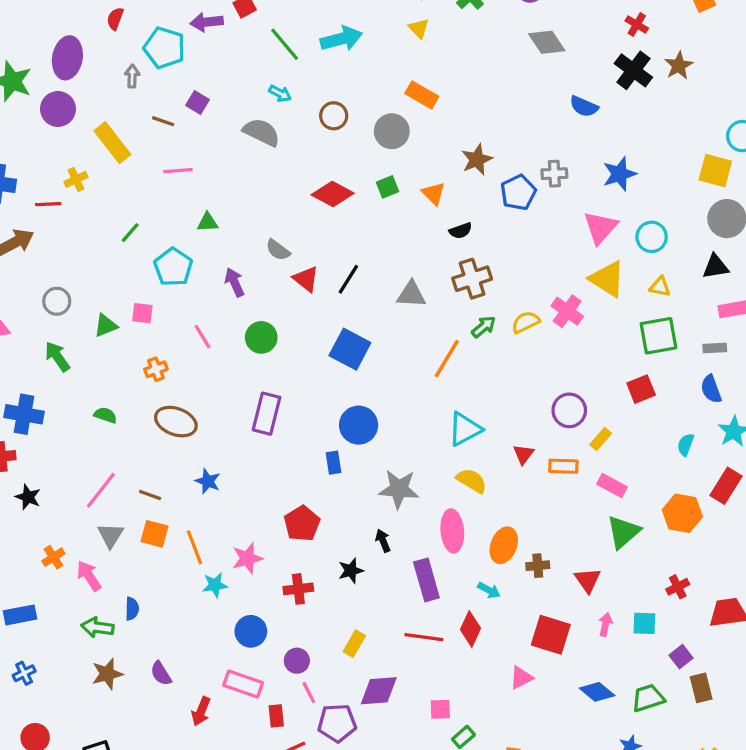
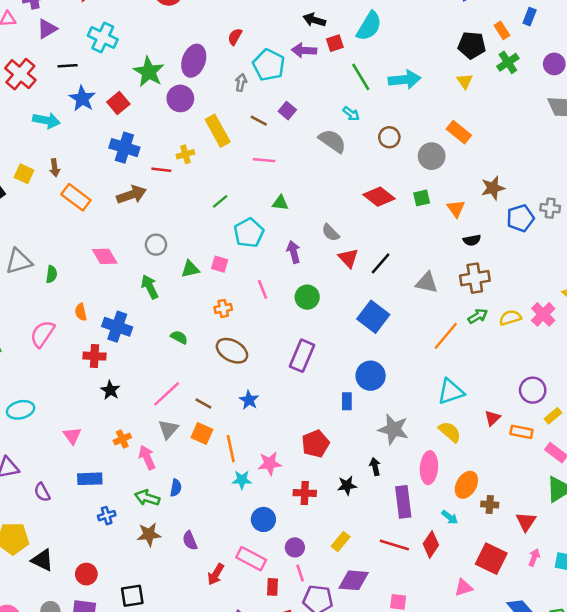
blue cross: (24, 673) -> (107, 516), moved

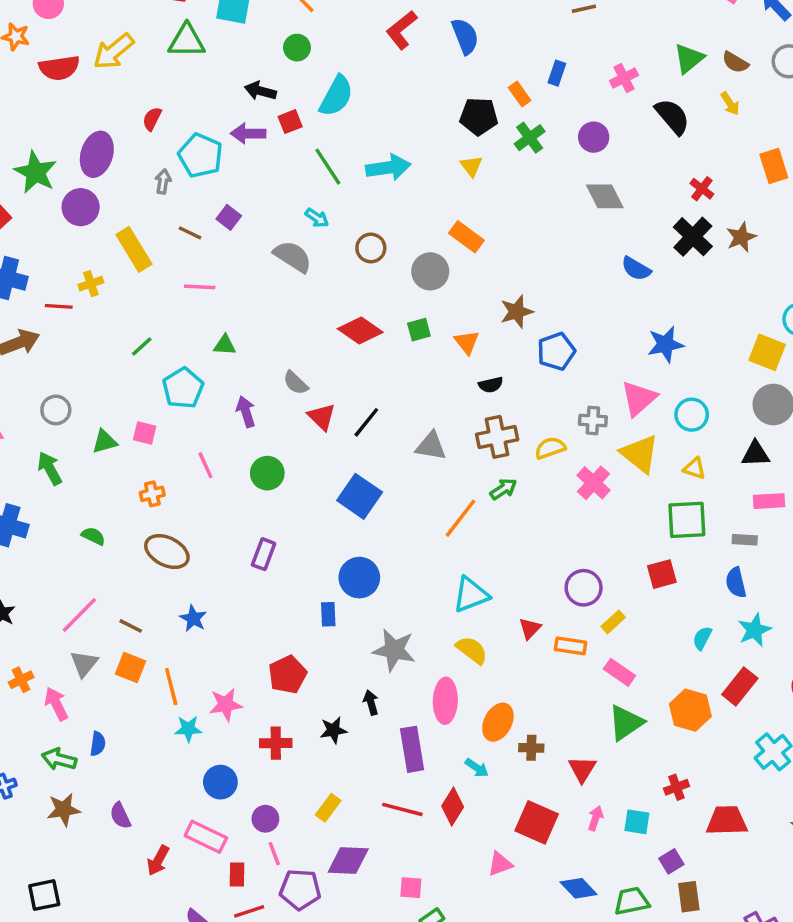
gray cross: (550, 208) -> (593, 421), moved
yellow semicircle: (510, 318) -> (550, 448), moved
purple rectangle: (302, 356) -> (264, 554), size x0.7

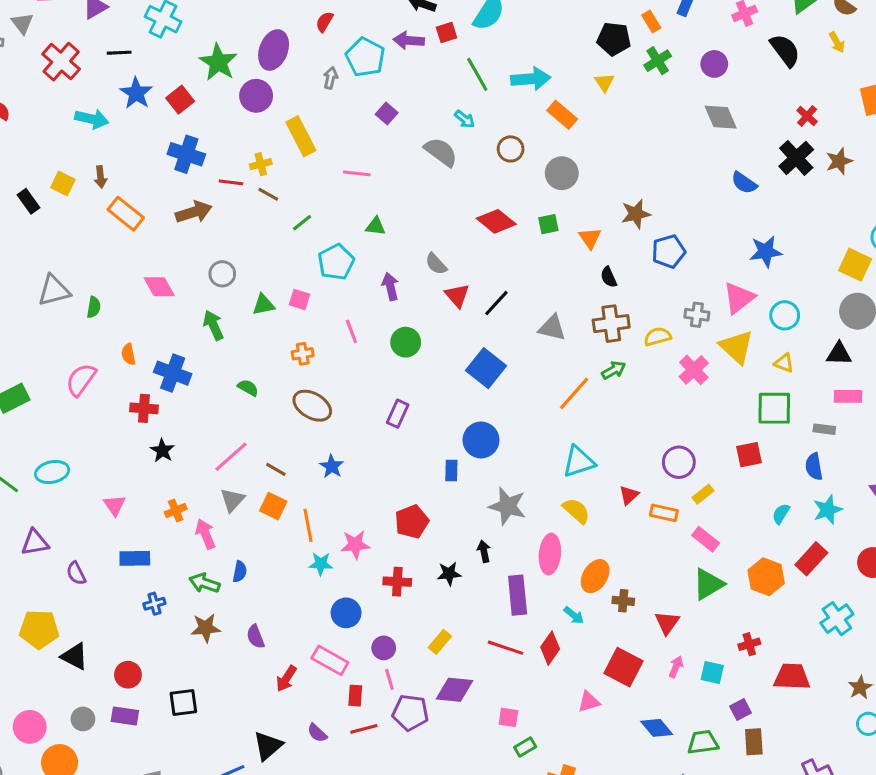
brown line: (190, 233) -> (268, 194), moved
orange rectangle: (466, 237) -> (562, 115), moved
black semicircle: (491, 385) -> (609, 277), turned 75

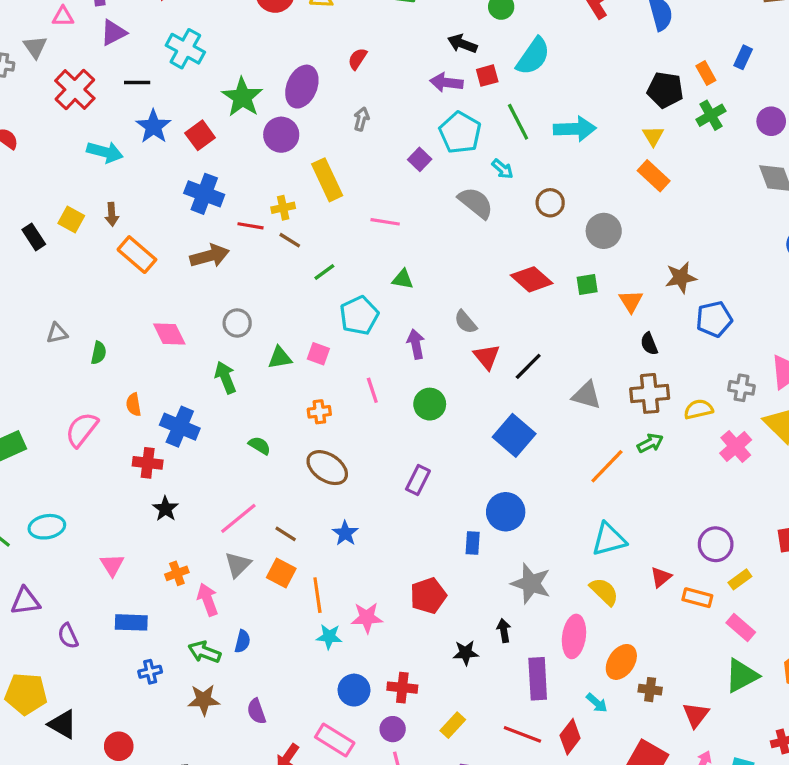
cyan pentagon: (365, 57) -> (460, 133), moved
orange rectangle: (562, 115) -> (654, 176), moved
gray triangle: (54, 290) -> (57, 333), size x0.6
red cross: (397, 582) -> (402, 688), moved

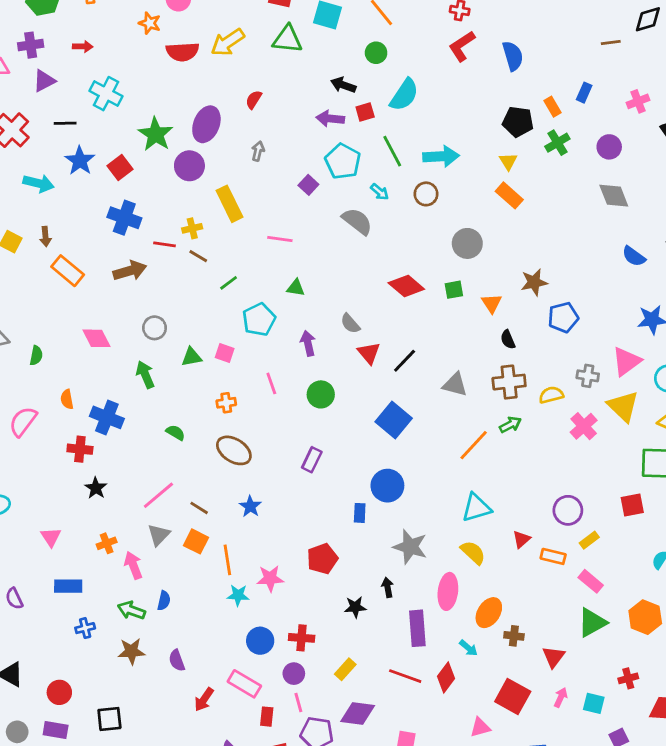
brown circle: (550, 203) -> (426, 194), moved

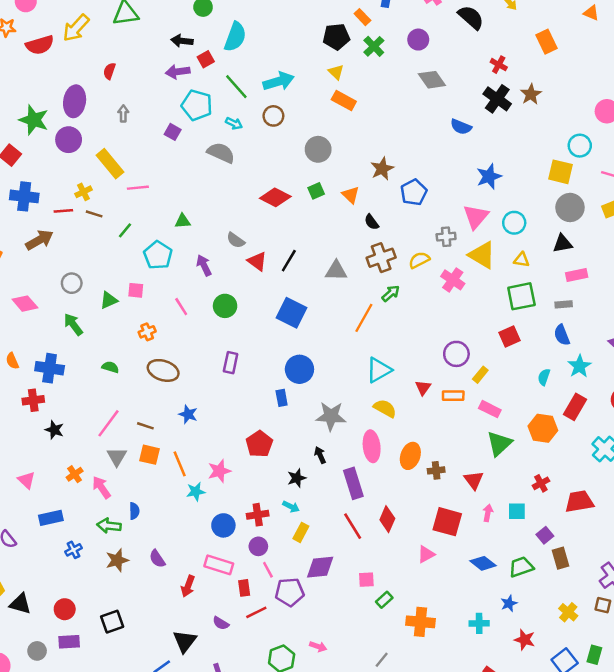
pink line: (280, 239) -> (138, 188), moved
cyan arrow: (468, 648) -> (291, 507), moved
red line: (405, 676) -> (353, 526), turned 52

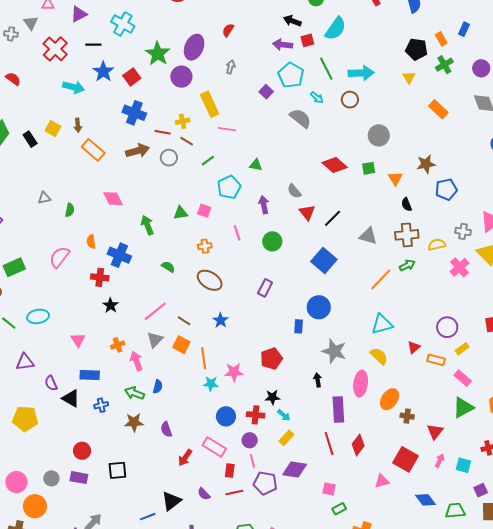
orange rectangle: (344, 100) -> (438, 109), moved
gray circle: (72, 283) -> (169, 158), moved
black star: (297, 478) -> (272, 397), moved
black triangle: (20, 604) -> (71, 398), moved

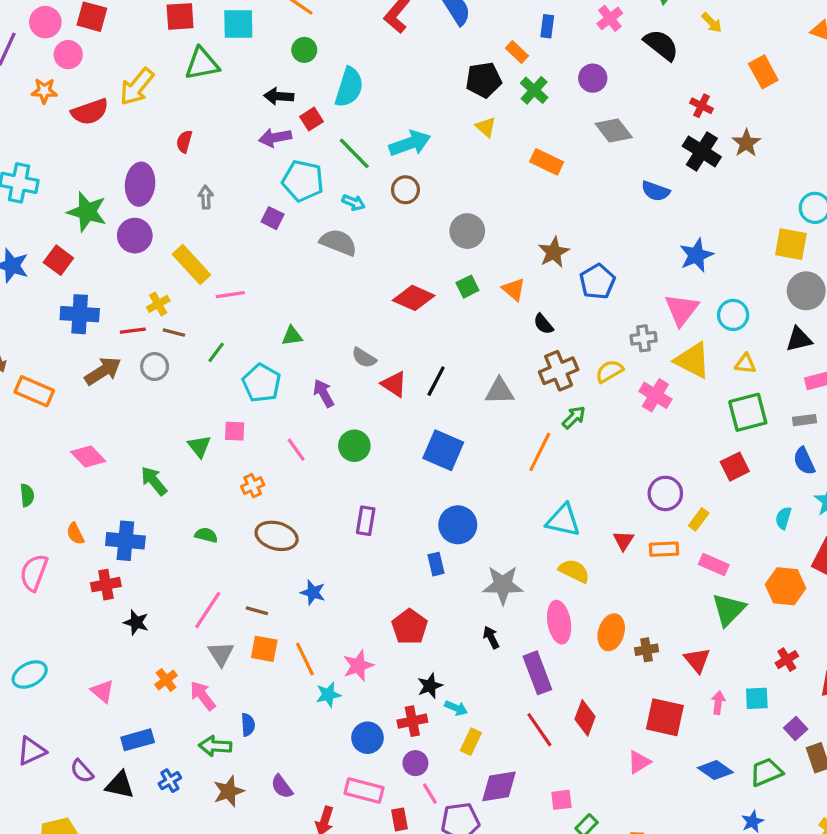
green triangle: (181, 213) -> (199, 446), turned -42
cyan triangle: (382, 324) -> (563, 520), turned 45

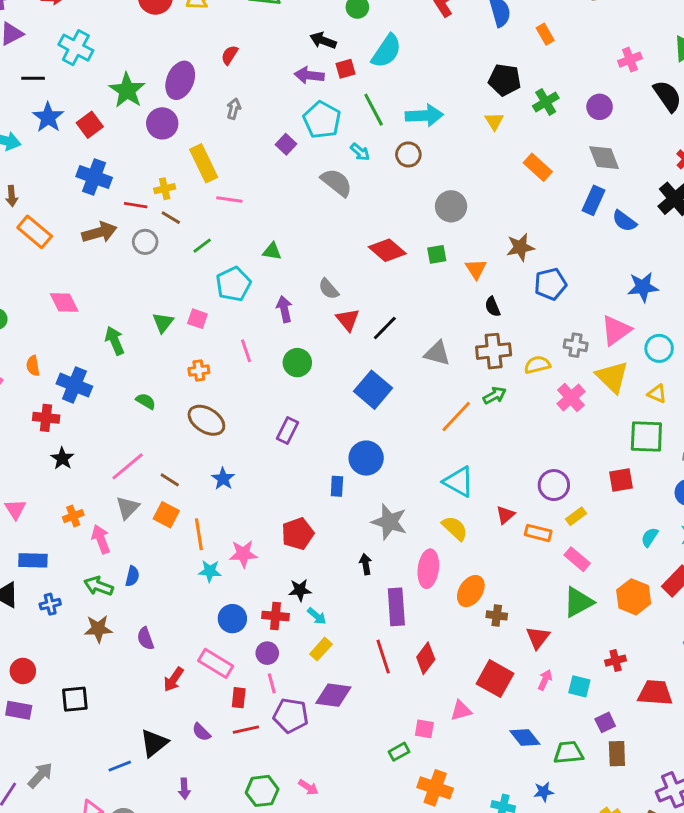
blue rectangle: (547, 26) -> (593, 200), moved, size x1.4
orange rectangle: (517, 52) -> (545, 34), moved
pink square: (561, 800) -> (424, 729), moved

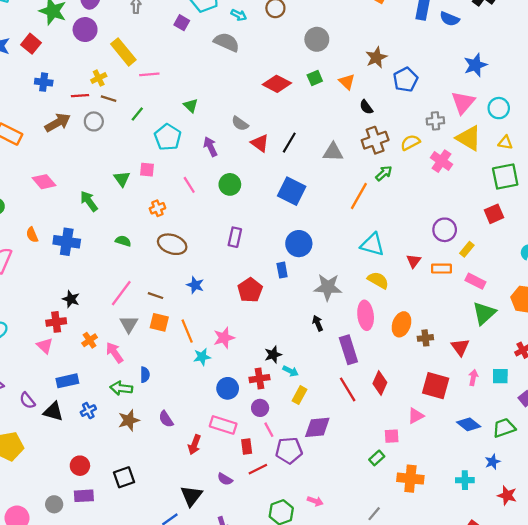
blue cross: (94, 177) -> (44, 82), size x0.7
green triangle: (272, 251) -> (191, 106), turned 49
red cross: (46, 418) -> (56, 322), moved
red pentagon: (298, 534) -> (250, 290), moved

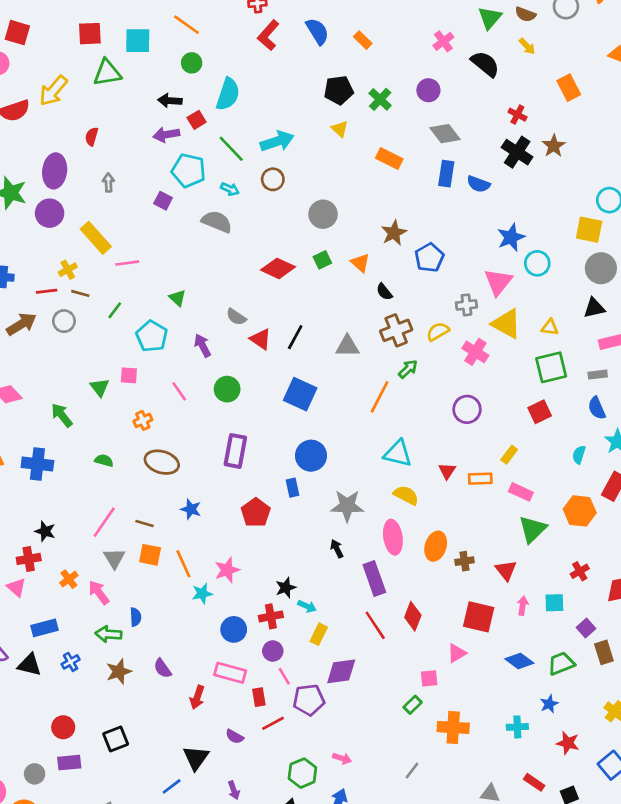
cyan circle: (499, 108) -> (537, 263), moved
purple circle: (445, 230) -> (467, 409), moved
purple rectangle: (235, 237) -> (235, 451), size x1.4

